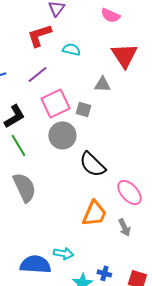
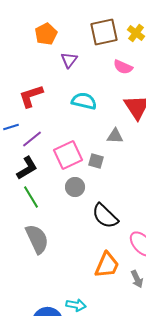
red L-shape: (39, 35) -> (31, 96), moved
cyan semicircle: (71, 49) -> (84, 101), size x1.4
purple line: (37, 74) -> (32, 139), moved
gray circle: (62, 135) -> (75, 187), size x0.7

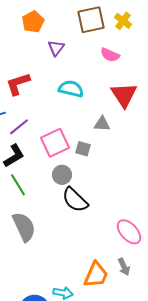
black semicircle: (105, 216) -> (75, 200), moved
orange trapezoid: (107, 265) -> (96, 275), moved

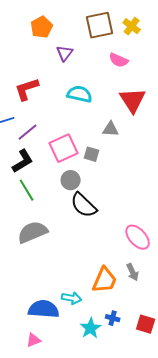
gray semicircle: (24, 227) -> (33, 232), turned -88

